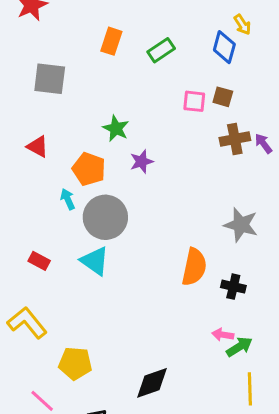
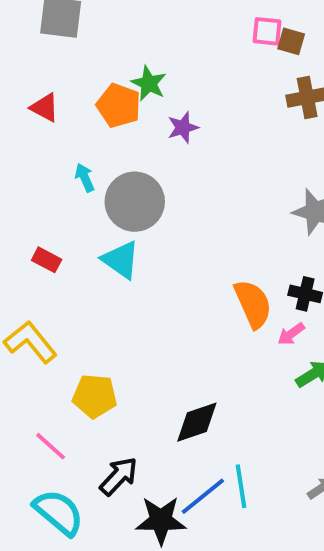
pink square: (194, 101) -> (267, 31), moved
orange pentagon: (89, 169) -> (119, 105), moved
orange semicircle: (194, 267) -> (253, 304), moved, turned -36
pink arrow: (223, 335) -> (291, 334), moved, turned -45

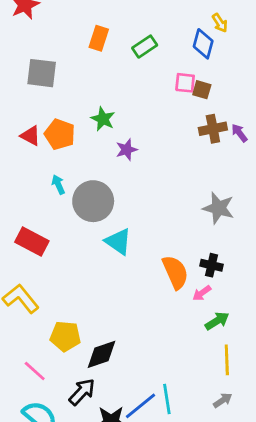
orange pentagon: (119, 105) -> (60, 134), moved
red rectangle: (47, 260) -> (32, 242), size x1.6
cyan triangle: (121, 260) -> (118, 242), moved
black diamond: (197, 422) -> (101, 354), moved

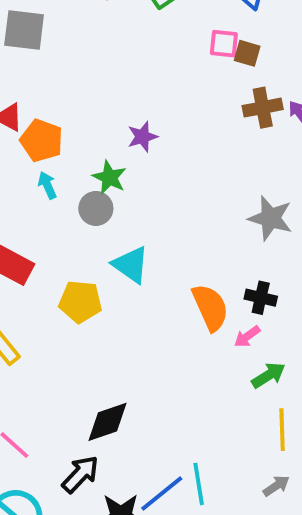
green star: (103, 119) -> (109, 177), moved
orange pentagon: (60, 134) -> (42, 141), moved
gray circle: (93, 201) -> (96, 208), size x0.6
yellow pentagon: (65, 336) -> (80, 302), moved

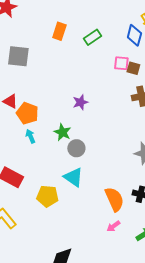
purple star: (142, 137) -> (80, 102), moved
gray circle: (96, 208) -> (76, 148), moved
pink arrow: (247, 336) -> (113, 226), moved

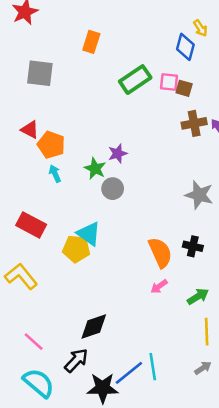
green rectangle: (92, 37) -> (135, 80), moved, size x1.4
purple star: (80, 102) -> (118, 153), moved
cyan triangle: (73, 177) -> (89, 234), moved

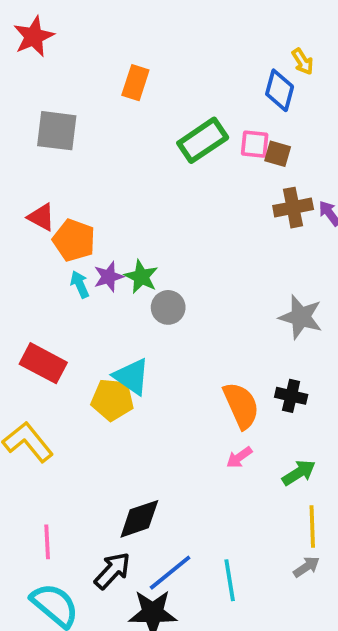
purple star: (118, 153) -> (109, 277), moved
pink line: (34, 342) -> (47, 542), turned 45
gray arrow: (203, 368) -> (306, 567), moved
blue line: (129, 373) -> (170, 573), moved

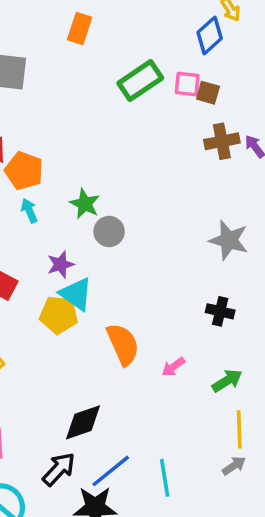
blue diamond: (280, 90) -> (210, 35), turned 33
purple star: (109, 277) -> (60, 264), moved
orange semicircle: (241, 405) -> (123, 344), moved

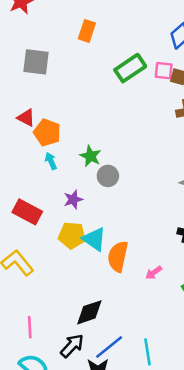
cyan triangle: (76, 294) -> (94, 239), moved
orange semicircle: (123, 344) -> (118, 256), turned -144

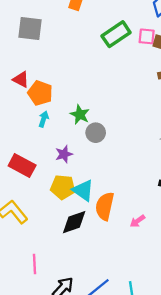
cyan arrow: (51, 161) -> (44, 119), turned 42
black diamond: (89, 312) -> (74, 222), moved
pink line: (30, 327) -> (35, 264), moved

